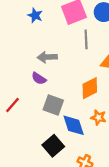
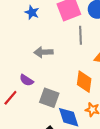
purple semicircle: (39, 78) -> (27, 80), moved
orange diamond: (90, 88) -> (84, 82), turned -55

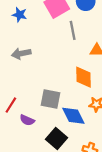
gray arrow: (43, 52) -> (21, 53), moved
purple semicircle: (27, 80) -> (27, 120), moved

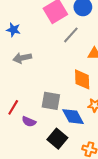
blue star: (20, 15) -> (13, 30), moved
gray line: (73, 30) -> (71, 35), turned 54

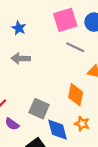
gray line: (71, 35) -> (75, 47), turned 60

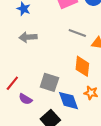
gray line: (75, 47) -> (77, 33), moved

